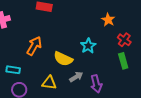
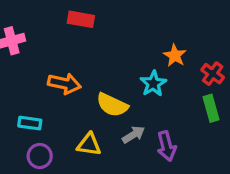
orange star: (108, 20) -> (175, 56), moved
orange arrow: (34, 46) -> (64, 84), turned 72

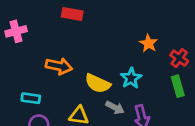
cyan star: (153, 84) -> (131, 78), moved
gray arrow: (134, 135) -> (115, 108), turned 60

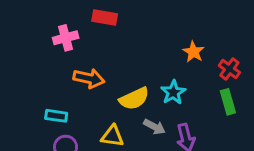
pink cross: (16, 31) -> (66, 38), moved
yellow semicircle: (98, 83) -> (134, 99), turned -50

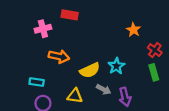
orange star: (193, 52) -> (133, 30), moved

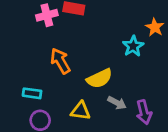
pink cross: (43, 29) -> (47, 15), moved
orange arrow: (59, 56) -> (60, 61), turned -132
cyan star: (116, 66) -> (133, 46), moved

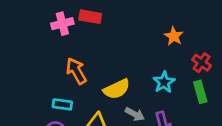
cyan star: (133, 46) -> (164, 82), moved
cyan rectangle: (32, 93) -> (62, 104), moved

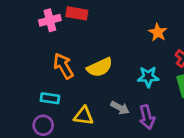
cyan star: (164, 82) -> (148, 77), turned 30
yellow semicircle: (117, 89) -> (100, 67), moved

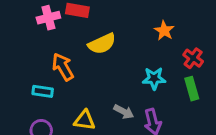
yellow semicircle: (100, 67) -> (102, 44), moved
cyan rectangle: (50, 98) -> (43, 91), moved

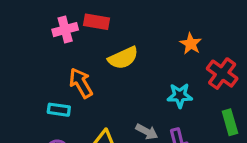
red cross: (193, 58) -> (222, 74), size x1.4
green rectangle: (192, 89) -> (230, 122), moved

